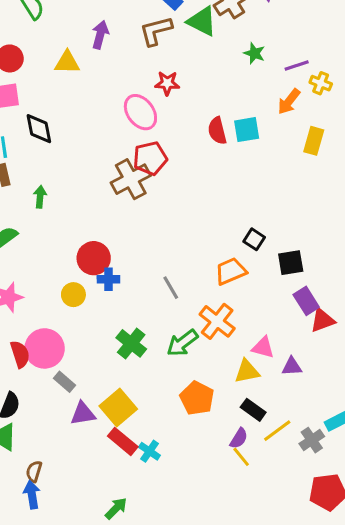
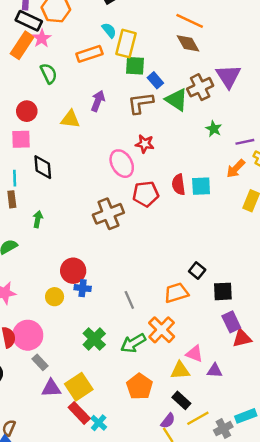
red pentagon: (150, 158) -> (146, 194), moved

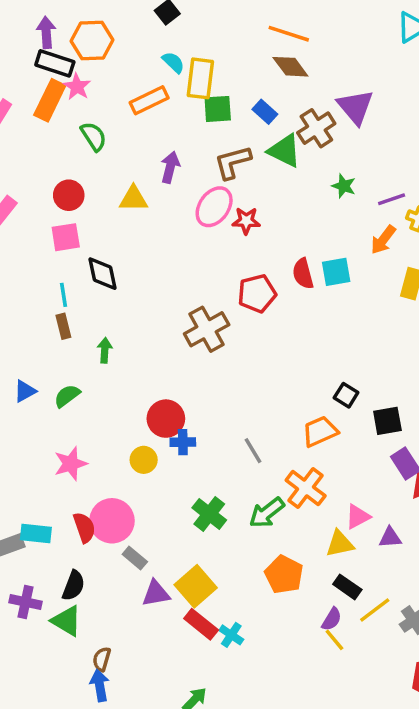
blue rectangle: (155, 80) -> (265, 112), moved
pink ellipse: (122, 164) -> (214, 207), moved, turned 72
pink triangle: (194, 354) -> (358, 517), turned -42

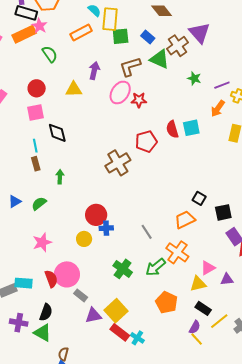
orange rectangle: (50, 100) -> (24, 34), turned 40

